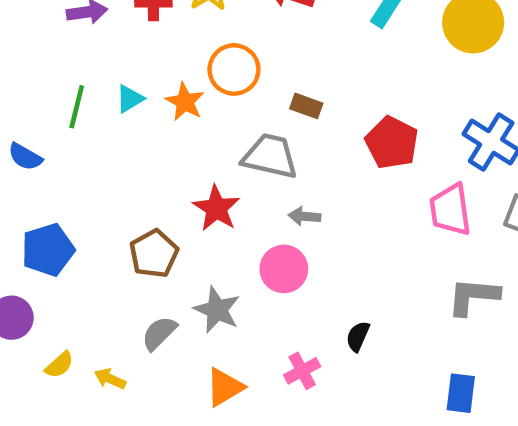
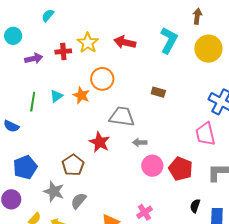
brown rectangle: (306, 106) -> (158, 92), moved
red pentagon: (392, 143) -> (181, 169), moved
pink circle: (284, 269) -> (152, 166), moved
gray star: (217, 310) -> (54, 191), moved
black semicircle: (358, 336) -> (195, 206), moved

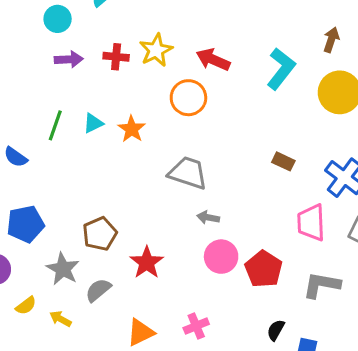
cyan circle: (13, 36) -> (58, 19), moved
orange circle: (102, 79) -> (188, 98), moved
brown rectangle: (158, 92) -> (283, 161), moved
red star: (100, 142) -> (147, 262), moved

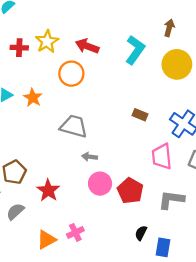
pink cross: (196, 326) -> (75, 232), moved

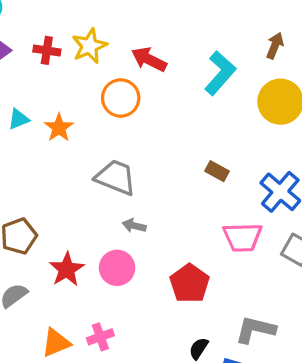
pink trapezoid: (162, 156) -> (243, 237), turned -92
pink circle: (100, 184) -> (117, 268), moved
gray L-shape: (171, 200) -> (255, 330), moved

